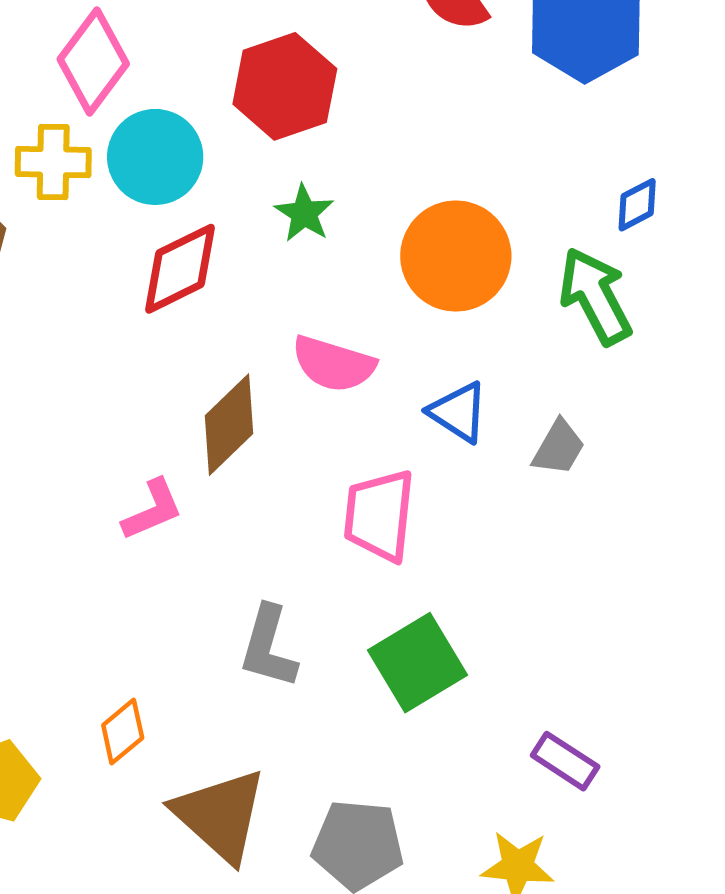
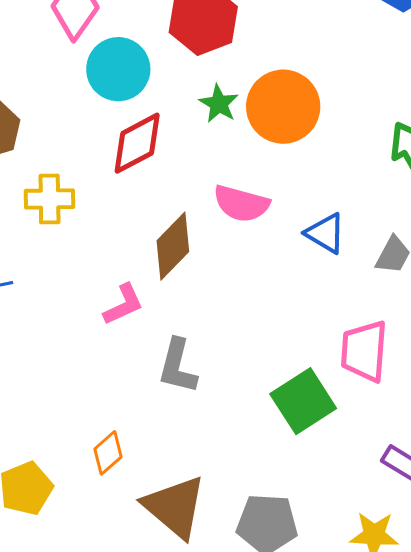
yellow cross: (53, 162) -> (49, 199), moved
orange circle: (456, 256) -> (283, 107), moved
pink trapezoid: (379, 515) -> (364, 351), moved
gray L-shape: (268, 647) -> (178, 366), moved

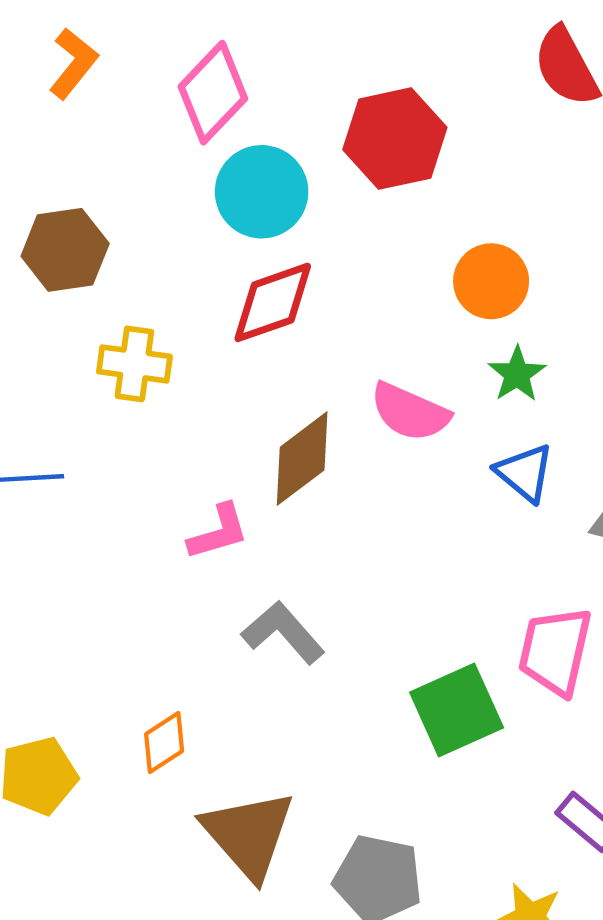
green star: (219, 104) -> (517, 374), moved
orange circle: (283, 107) -> (491, 281), size x0.7
gray L-shape: (178, 366) -> (283, 633), turned 116

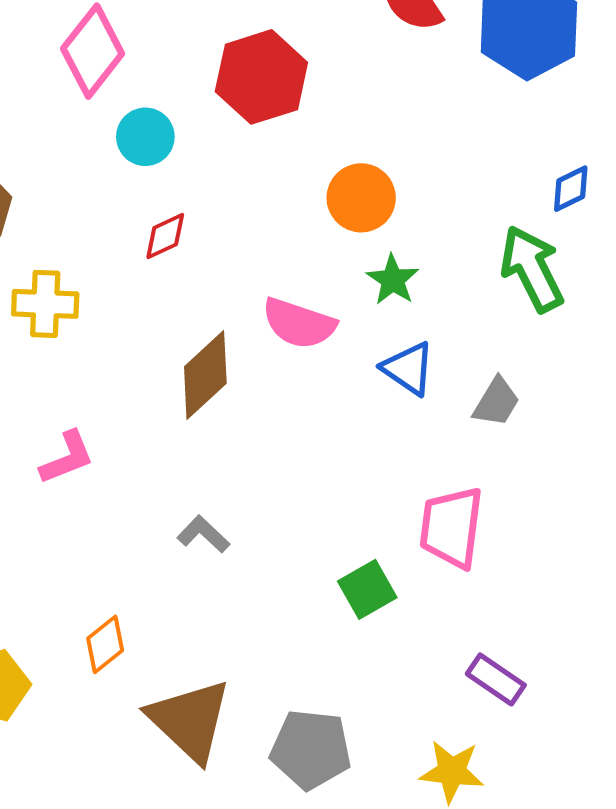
cyan circle: (262, 192) -> (145, 137), size x0.7
red diamond: (273, 302) -> (165, 236), size x0.6
pink L-shape: (218, 532) -> (67, 458), moved
gray L-shape: (283, 633) -> (203, 534), size x0.7
green square: (457, 710) -> (367, 589), size x0.7

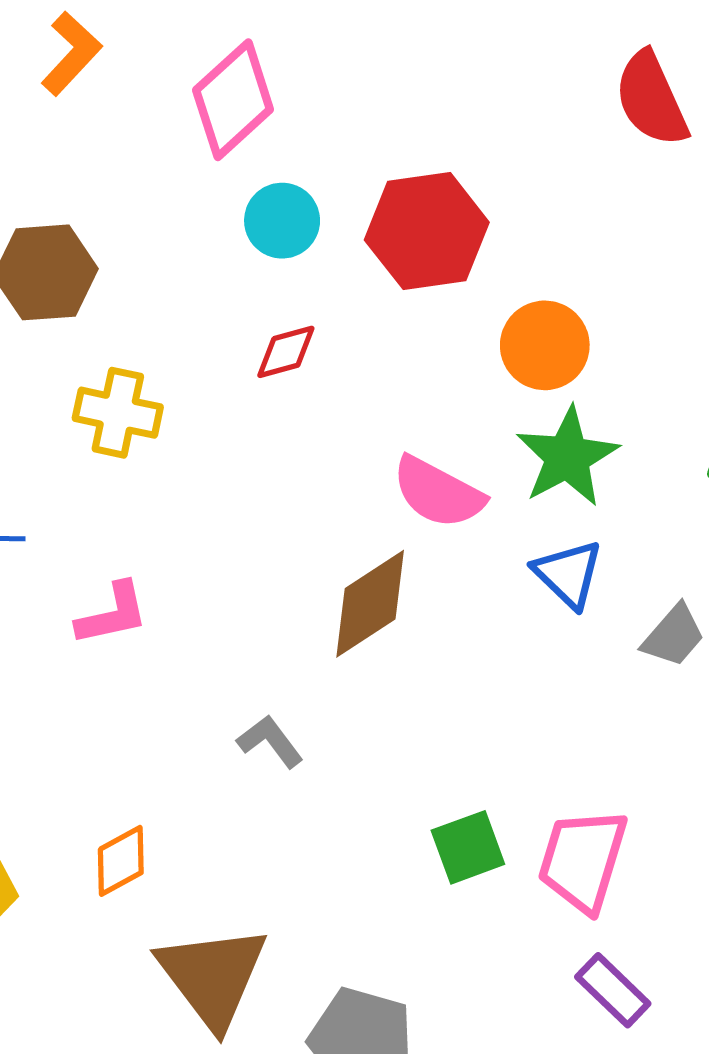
red hexagon: (261, 77) -> (427, 231), moved
green star: (393, 280) -> (567, 457), size x1.5
brown diamond: (205, 375) -> (370, 604), moved
pink trapezoid: (451, 527) -> (583, 860), moved

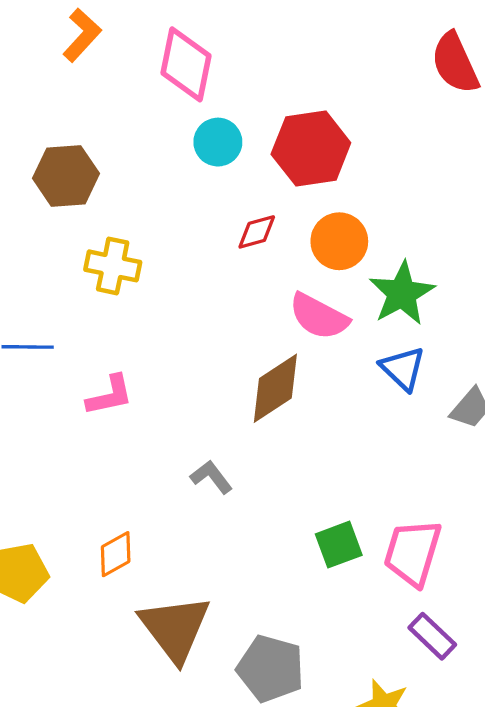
pink diamond: (233, 100) -> (186, 64), turned -36
orange circle: (545, 345) -> (339, 241), moved
red diamond: (286, 352) -> (257, 232), moved

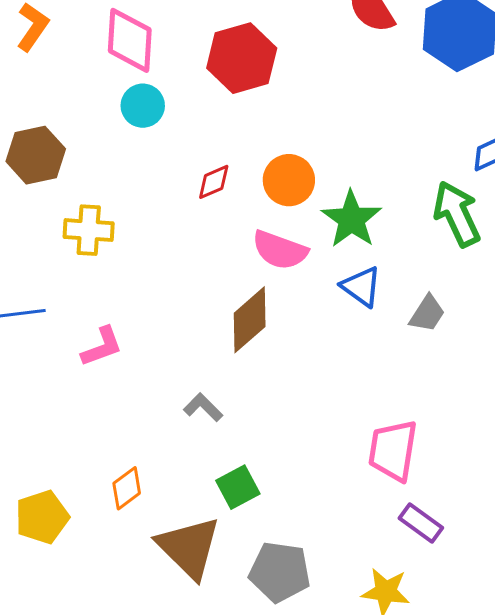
cyan circle: (218, 142) -> (143, 106), moved
red hexagon: (311, 148) -> (242, 58), moved
green square: (339, 545) -> (238, 487), moved

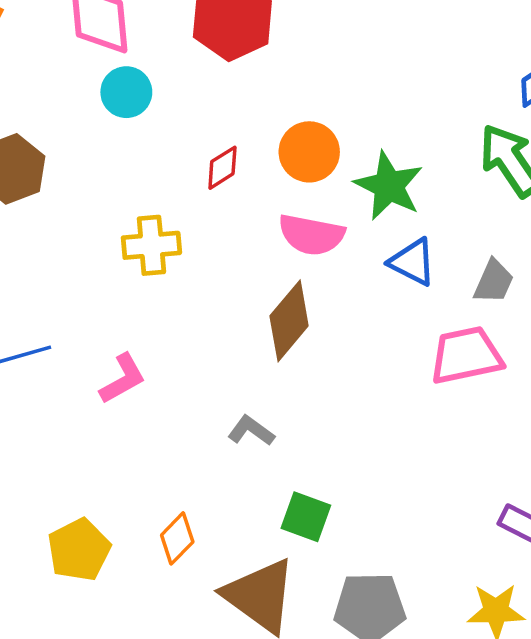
yellow cross: (89, 230) -> (151, 245), moved
pink trapezoid: (393, 450) -> (466, 355), moved, turned 78
green square: (238, 487) -> (306, 517), turned -33
yellow pentagon: (42, 517) -> (79, 550), moved

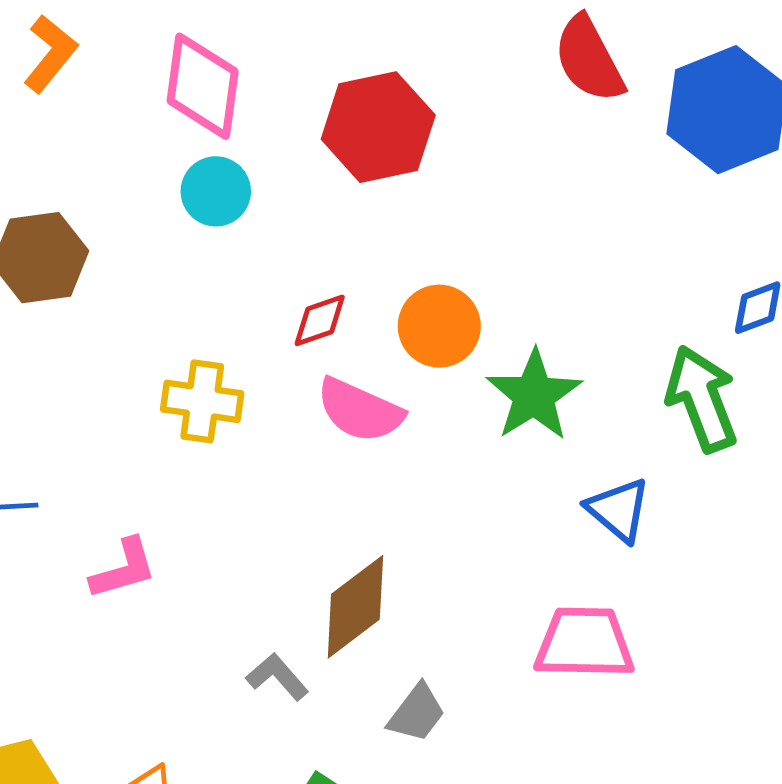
pink semicircle: (311, 235) -> (360, 410), moved
blue triangle: (413, 262) -> (618, 510), moved
gray trapezoid: (494, 281) -> (417, 713), moved
brown diamond: (289, 321) -> (355, 607), moved

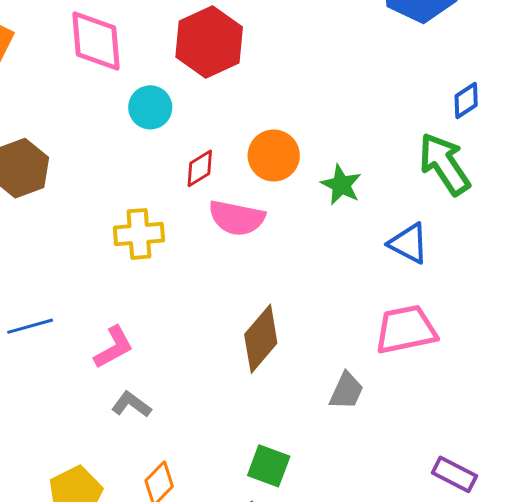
cyan circle: (216, 191) -> (150, 107), moved
green star: (534, 395) -> (341, 185), size x0.7
gray L-shape: (277, 677) -> (131, 404), moved
gray trapezoid: (417, 713) -> (346, 391), moved

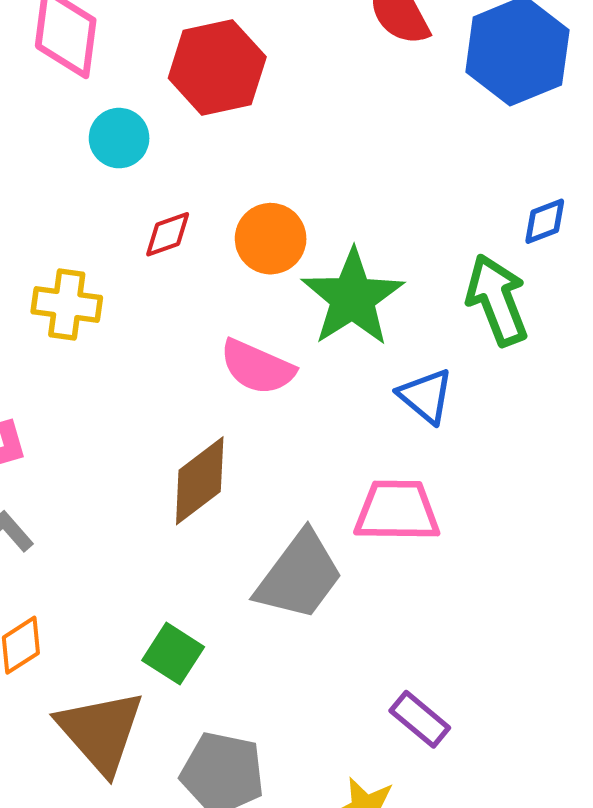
green star: (341, 185) -> (353, 298), size x1.8
pink semicircle: (237, 218) -> (257, 367), moved
gray trapezoid: (346, 391) -> (299, 576), size x1.8

